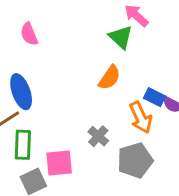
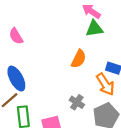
green triangle: (121, 37) -> (94, 29), moved, turned -42

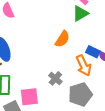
green triangle: (94, 29) -> (80, 13), turned -30

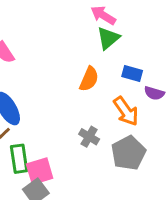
blue rectangle: (93, 52) -> (132, 74), moved
pink square: (29, 97) -> (40, 171), moved

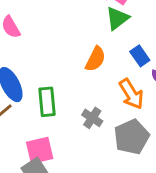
blue rectangle: (132, 74) -> (140, 56), turned 36
green rectangle: (19, 159) -> (47, 102), moved

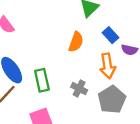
orange arrow: (131, 94) -> (108, 66), turned 30

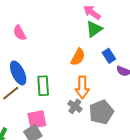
orange arrow: (108, 66) -> (82, 87), moved
gray cross: (79, 89) -> (75, 106), moved

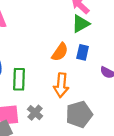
blue rectangle: (109, 56) -> (83, 52), moved, turned 40
gray cross: (75, 106) -> (35, 113), moved

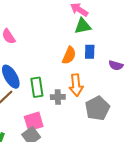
green triangle: (81, 24) -> (83, 26), turned 30
gray cross: (35, 113) -> (58, 97), moved, turned -32

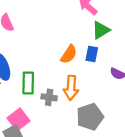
green triangle: (83, 26) -> (101, 30), moved, turned -30
pink square: (34, 121) -> (19, 119), turned -30

